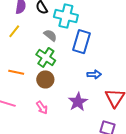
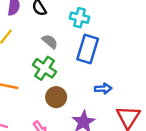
cyan cross: (66, 16) -> (80, 18), moved, size x0.7
brown circle: (45, 79) -> (56, 97), moved

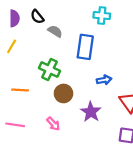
cyan cross: (80, 18) -> (102, 16), moved
gray semicircle: (50, 41) -> (55, 31), moved

